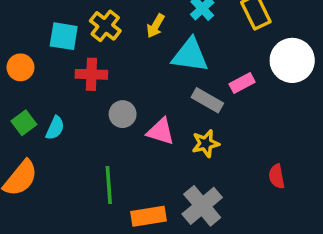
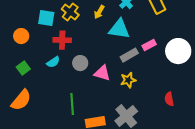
white circle: (292, 60) -> (178, 51), moved
gray rectangle: (207, 100) -> (129, 55), turned -60
cyan semicircle: (55, 128) -> (53, 62), moved, turned 32

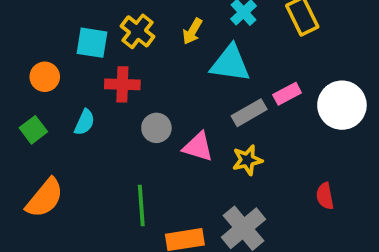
cyan semicircle: (53, 62) -> (84, 122), moved, turned -32
green square: (23, 68) -> (33, 130), moved

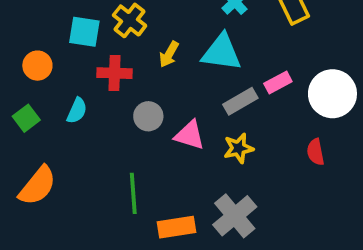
yellow arrow: (192, 31) -> (169, 54), moved
red semicircle: (325, 196) -> (316, 152), moved

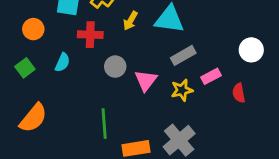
pink rectangle: (278, 82) -> (211, 76), moved
white circle: (332, 94) -> (251, 50), size x0.7
pink triangle: (190, 135) -> (146, 80), turned 50

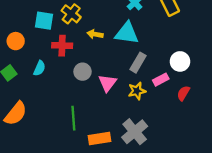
yellow arrow: (130, 21) -> (95, 34), turned 70
white circle: (251, 50) -> (180, 61), moved
gray rectangle: (183, 55) -> (138, 63), turned -30
red semicircle: (239, 93) -> (183, 93), turned 42

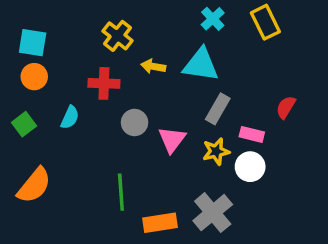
cyan square: (44, 21) -> (33, 43), moved
white circle: (180, 61) -> (250, 167), moved
pink rectangle: (161, 80) -> (252, 134), turned 42
red semicircle: (183, 93) -> (286, 107), moved

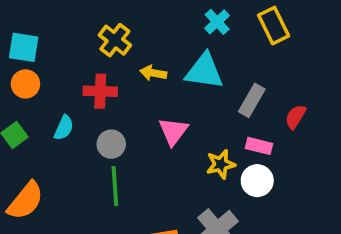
gray rectangle: (218, 109) -> (252, 100), moved
gray circle: (135, 122) -> (111, 144), moved
pink triangle: (172, 139) -> (173, 131), moved
green line: (121, 192) -> (115, 186), moved

